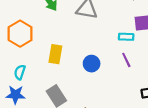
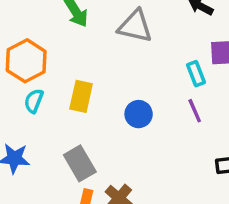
cyan rectangle: (126, 37) -> (196, 74), turned 64
cyan semicircle: (20, 72) -> (34, 101), moved

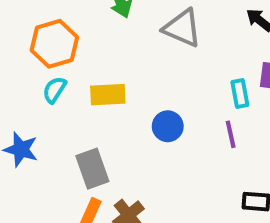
yellow rectangle: (81, 96) -> (108, 95), turned 64

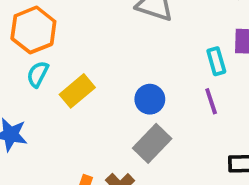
yellow rectangle: (108, 95) -> (77, 91), moved, turned -32
gray rectangle: (92, 169) -> (152, 143), moved, turned 69

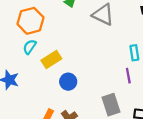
blue circle: (150, 99) -> (68, 82), moved
gray rectangle: (152, 143) -> (111, 105), moved, turned -70

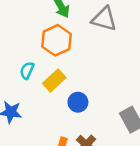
orange hexagon: (30, 21) -> (56, 40), moved

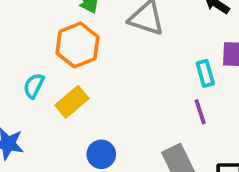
blue circle: (78, 102) -> (101, 154), moved

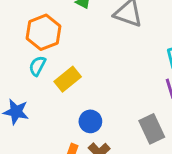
orange hexagon: (78, 45) -> (43, 32), moved

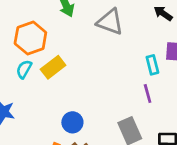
yellow rectangle: (68, 79) -> (53, 67), moved

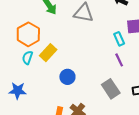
blue circle: (72, 122) -> (67, 77), moved

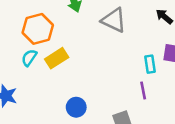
blue circle: (67, 77) -> (76, 107), moved

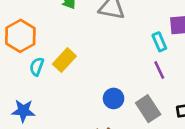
orange hexagon: (38, 29) -> (20, 36), moved
blue circle: (76, 107) -> (114, 98), moved

